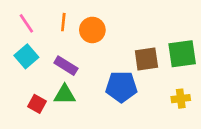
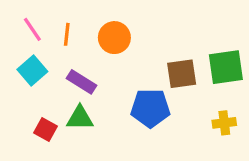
orange line: (63, 22) -> (67, 34), moved

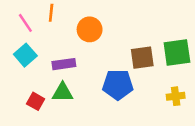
orange line: (67, 34) -> (51, 13), moved
purple rectangle: (82, 82) -> (64, 64), turned -40

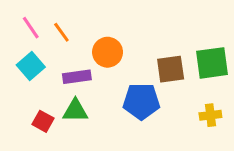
orange line: (51, 13) -> (61, 32), moved, turned -42
orange circle: (90, 29) -> (108, 52), moved

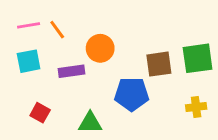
pink line: (31, 28) -> (29, 25), turned -65
cyan square: (31, 66) -> (29, 61), turned 30
green triangle: (75, 111) -> (90, 123), moved

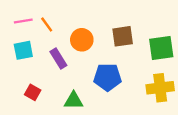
brown square: (159, 64) -> (123, 36), moved
purple rectangle: (72, 71) -> (58, 58), turned 66
yellow cross: (196, 107) -> (160, 88), size x1.6

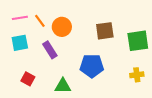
orange circle: (82, 40) -> (62, 27), moved
yellow cross: (160, 88) -> (137, 75), size x0.6

